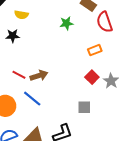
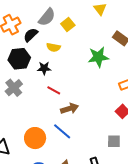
green star: (67, 23) -> (98, 57), size x1.5
red line: (19, 75) -> (54, 90), moved

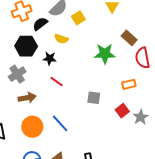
brown arrow: (69, 109) -> (27, 98), moved
gray square: (114, 141) -> (94, 98), moved

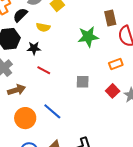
brown rectangle: (129, 38) -> (110, 18), turned 42

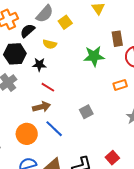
gray square: (83, 82) -> (86, 112), moved, turned -32
brown arrow: (17, 90) -> (42, 107), moved
red square: (113, 91) -> (112, 158), moved

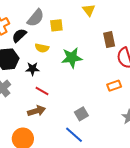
yellow square: (65, 22) -> (56, 25), turned 32
green star: (94, 56) -> (72, 58), moved
blue line: (54, 129) -> (74, 135), moved

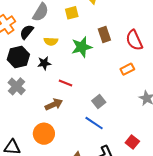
yellow square: (56, 25) -> (72, 13), moved
brown rectangle: (109, 40) -> (104, 34), moved
red line: (42, 91) -> (65, 83), moved

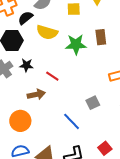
yellow semicircle: (51, 41) -> (47, 32), size x1.5
black star: (44, 63) -> (26, 65), moved
gray square: (99, 101) -> (93, 103), moved

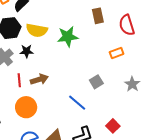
yellow semicircle: (47, 32) -> (37, 30), moved
green star: (76, 44) -> (68, 37), moved
red line: (52, 76) -> (19, 80), moved, turned 56

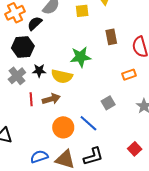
yellow semicircle: (37, 30) -> (62, 76), moved
orange circle: (26, 107) -> (63, 127), moved
red square: (113, 126) -> (135, 149), moved

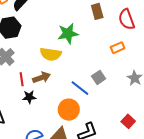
black star: (39, 71) -> (29, 97), moved
blue line: (88, 123) -> (80, 88), moved
orange circle: (63, 127) -> (69, 110), moved

